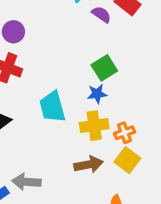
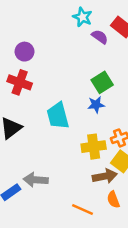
yellow cross: (94, 126) -> (94, 147), moved
brown arrow: (88, 165) -> (105, 176), moved

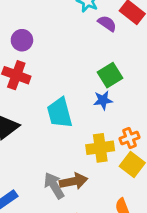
brown arrow: (105, 176) -> (74, 181), moved
gray arrow: (36, 180) -> (54, 186), moved, turned 55

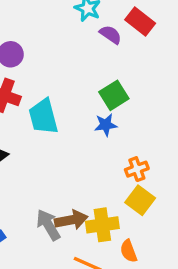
cyan trapezoid: (60, 113) -> (43, 117), moved
yellow cross: (100, 148) -> (102, 225), moved

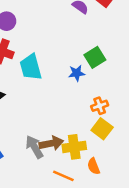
green square: (114, 95) -> (95, 57), moved

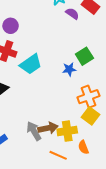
cyan trapezoid: (31, 67) -> (31, 64), turned -110
orange cross: (100, 106) -> (88, 97), size x1.5

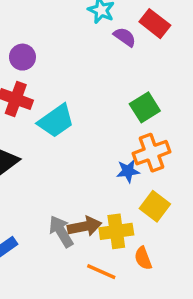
blue star: (69, 69) -> (128, 171), moved
orange cross: (88, 97) -> (152, 153), moved

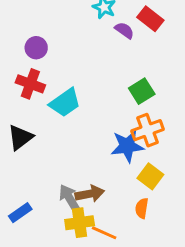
blue star: (128, 171) -> (127, 146), size x1.6
yellow cross: (116, 231) -> (80, 223), moved
orange semicircle: (143, 258) -> (142, 208), moved, turned 30

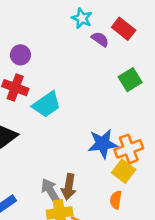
green square: (142, 91) -> (130, 80), moved
orange cross: (147, 130) -> (129, 149), moved
brown arrow: (90, 194) -> (69, 187), turned 110

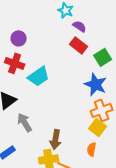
red rectangle: (124, 29) -> (79, 45), moved
blue star: (103, 144) -> (96, 84), moved, turned 30
gray arrow: (50, 191) -> (25, 122), moved

